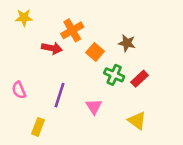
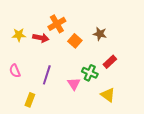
yellow star: (24, 18) -> (19, 35), moved
green cross: (114, 75) -> (90, 73), moved

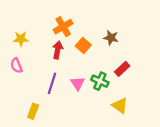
red arrow: (41, 38) -> (58, 50), moved, turned -91
pink semicircle: (15, 71) -> (16, 66), moved
pink triangle: (74, 84) -> (78, 83), moved

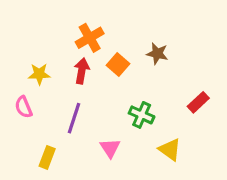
yellow star: (21, 39) -> (39, 74), moved
pink semicircle: (16, 66) -> (24, 107), moved
red rectangle: (122, 69) -> (198, 102), moved
pink triangle: (78, 83) -> (110, 148), moved

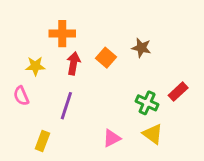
orange cross: (90, 38) -> (62, 34), moved, turned 30
green cross: (142, 115) -> (147, 103), moved
pink triangle: (110, 148) -> (112, 138), moved, turned 36

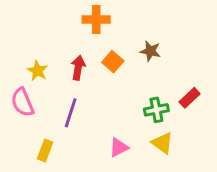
orange cross: (62, 34) -> (96, 19), moved
yellow star: (35, 66) -> (37, 71), turned 30
pink semicircle: (21, 96) -> (22, 102), size x1.4
green cross: (147, 103) -> (156, 110), turned -35

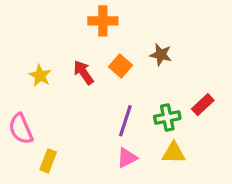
red arrow: (78, 68) -> (84, 72), turned -45
pink semicircle: (22, 102) -> (21, 129), moved
purple line: (71, 113) -> (125, 121), moved
yellow triangle: (162, 143) -> (174, 153), turned -35

